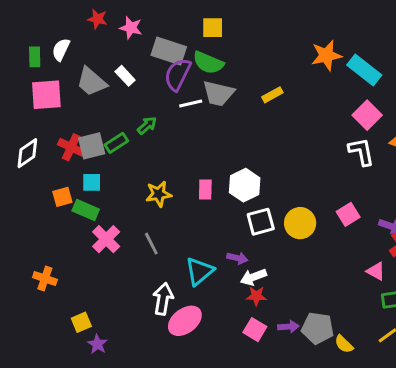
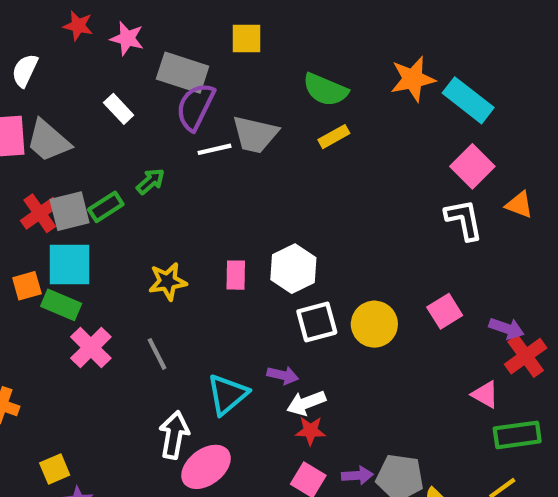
green semicircle: (208, 63) -> (325, 90), moved
gray trapezoid: (92, 82) -> (48, 141), moved
red cross: (71, 147) -> (40, 213), turned 30
cyan square: (92, 182) -> (70, 264), size x1.6

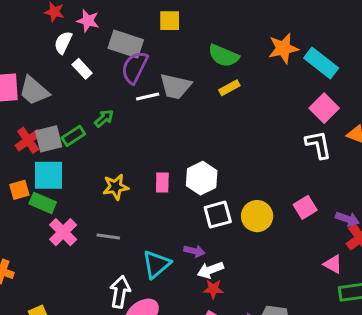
white semicircle: (25, 70) -> (63, 43), moved
gray line: (157, 354) -> (108, 236), turned -55

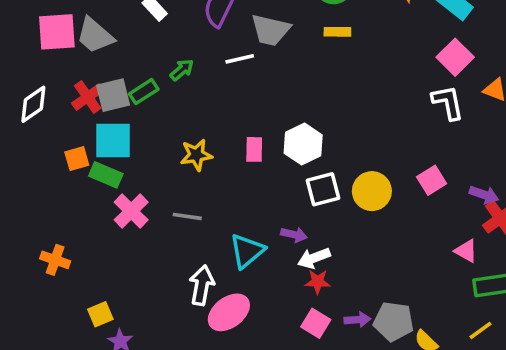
yellow rectangle: (229, 88) -> (337, 32), turned 30
white line: (148, 97) -> (240, 59), moved

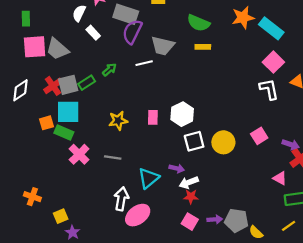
orange cross: (55, 260) -> (32, 197), moved

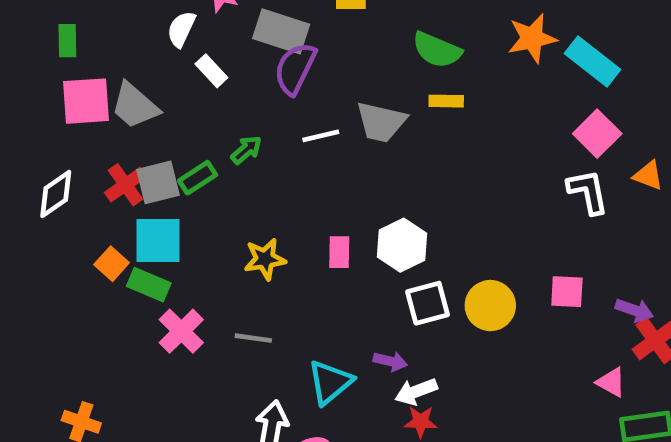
gray trapezoid: (163, 46) -> (381, 122), moved
orange square: (46, 123) -> (112, 264), turned -32
pink square: (259, 136) -> (567, 292), turned 35

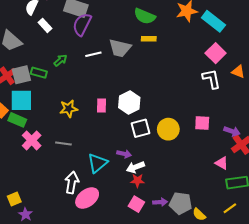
green rectangle: (198, 178) -> (39, 73), turned 49

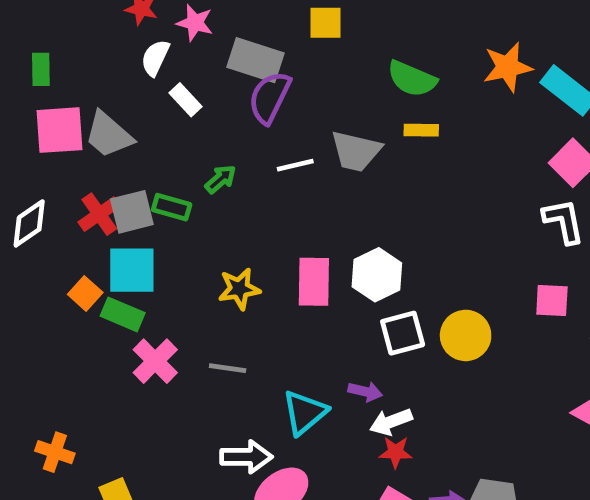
pink rectangle: (101, 106) -> (314, 282), size x1.5
pink square: (202, 123) -> (552, 300), moved
white arrow: (72, 183) -> (246, 457), turned 80

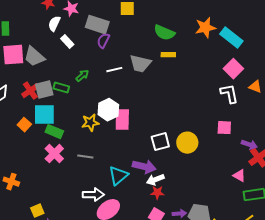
purple semicircle: (270, 97) -> (103, 41), size x0.7
white hexagon: (377, 275) -> (108, 110), moved
green rectangle: (123, 314) -> (54, 132), moved
purple arrow: (365, 391) -> (144, 167), size x1.6
orange cross: (55, 452) -> (11, 182), moved

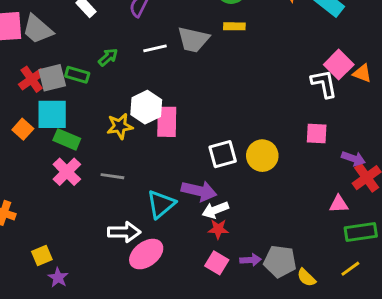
pink square: (233, 69) -> (339, 65), moved
pink triangle: (239, 176) -> (339, 204), turned -32

